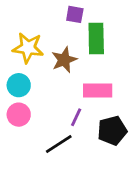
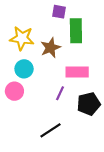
cyan circle: (19, 85) -> (24, 69), moved
black line: (59, 144) -> (51, 130), moved

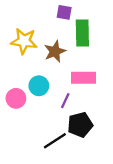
cyan circle: (24, 69) -> (39, 86), moved
black pentagon: (89, 104) -> (80, 125), moved

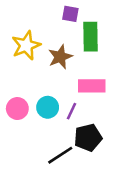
yellow star: (24, 41) -> (26, 45), turned -30
cyan circle: (39, 86) -> (48, 107), moved

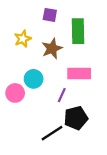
purple square: (70, 14) -> (50, 15), moved
yellow star: (26, 45) -> (23, 39), size x0.7
cyan circle: (48, 107) -> (34, 79), moved

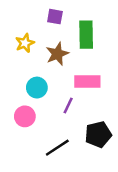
pink circle: (15, 93) -> (25, 116), moved
black pentagon: (76, 118) -> (98, 134), moved

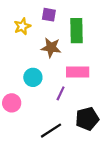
yellow star: (25, 43) -> (22, 26), moved
brown star: (57, 54) -> (51, 48), turned 30
pink circle: (25, 116) -> (12, 103), moved

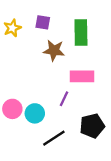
purple square: (49, 15) -> (43, 22), moved
yellow star: (22, 26) -> (12, 28), moved
cyan circle: (33, 77) -> (35, 113), moved

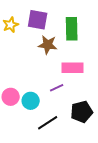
purple square: (43, 22) -> (38, 20), size x1.5
purple line: (64, 99) -> (57, 88), turned 40

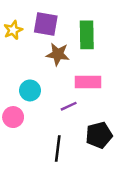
cyan circle: (31, 101) -> (30, 90), moved
black line: (48, 123) -> (58, 148), turned -50

